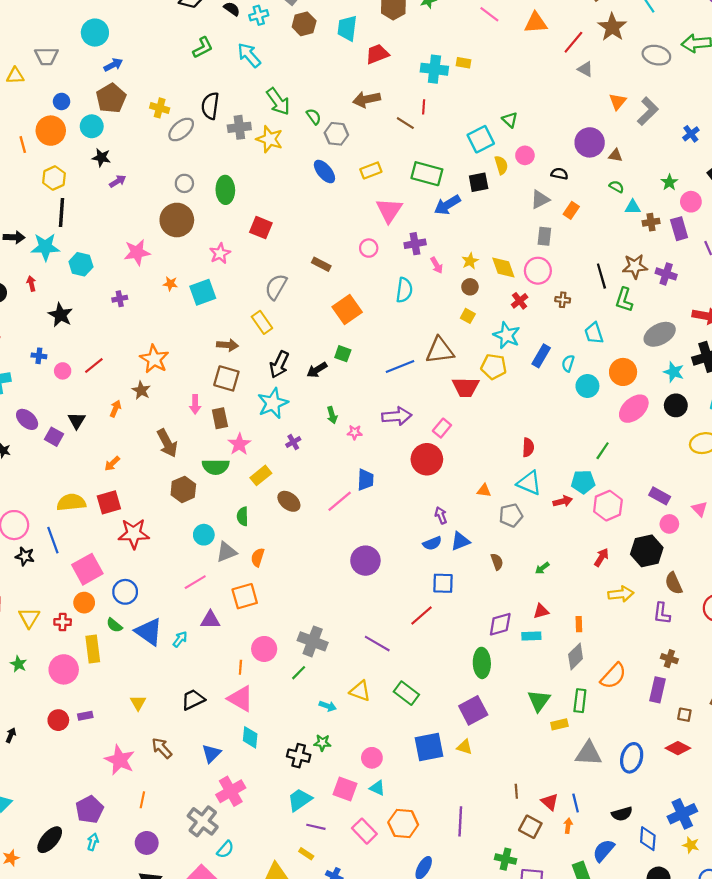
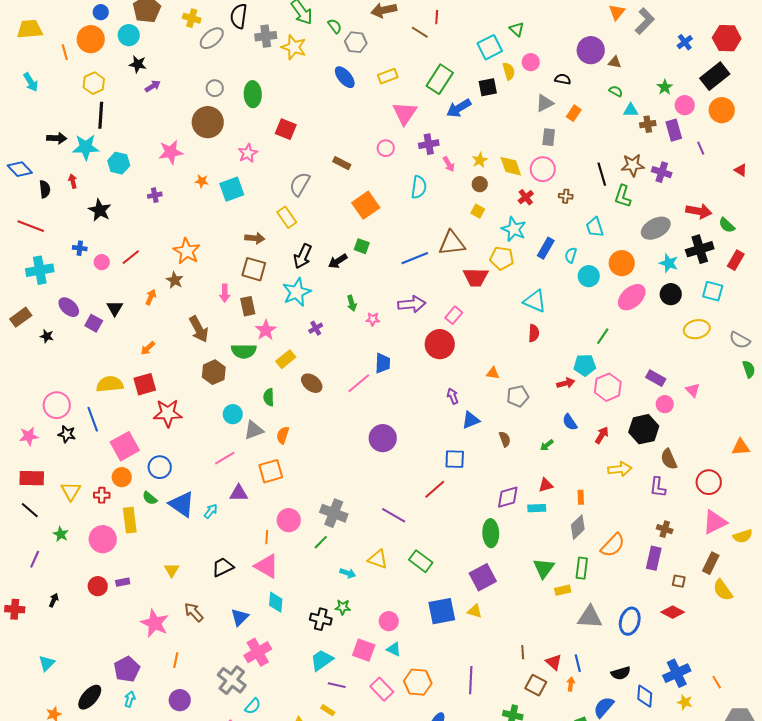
green rectangle: (427, 174) -> (440, 79), turned -72
cyan triangle: (529, 483) -> (535, 301), moved
blue semicircle: (432, 543) -> (570, 422), moved, turned 78

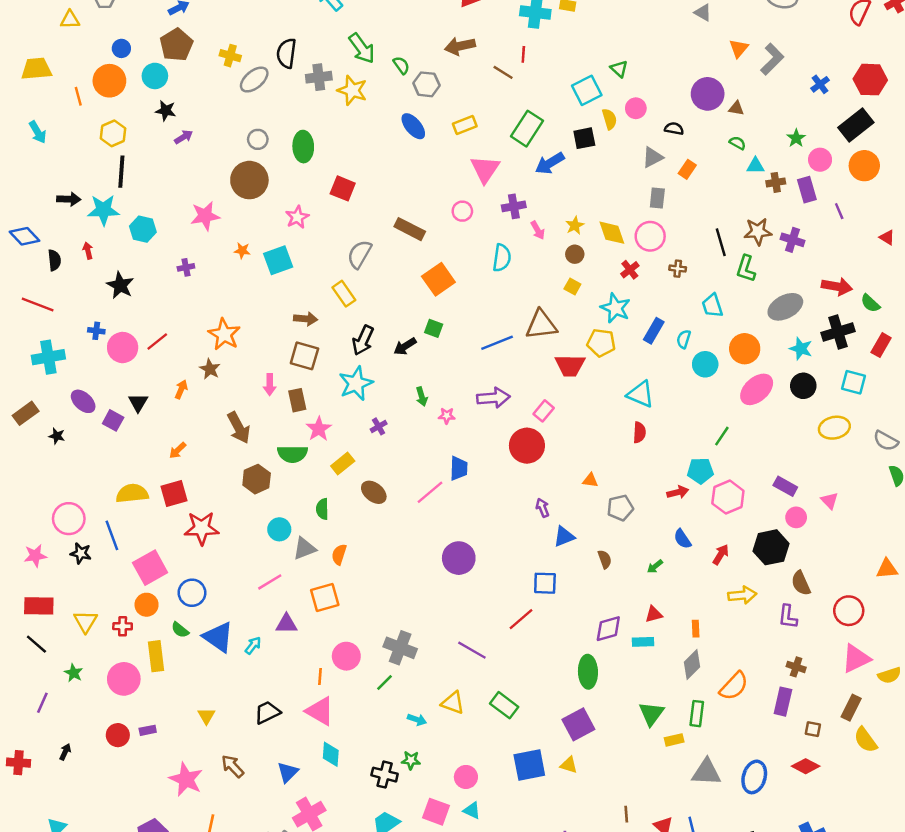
brown rectangle: (342, 163) -> (410, 229), size x1.4
pink circle: (102, 262) -> (123, 348), size x1.6

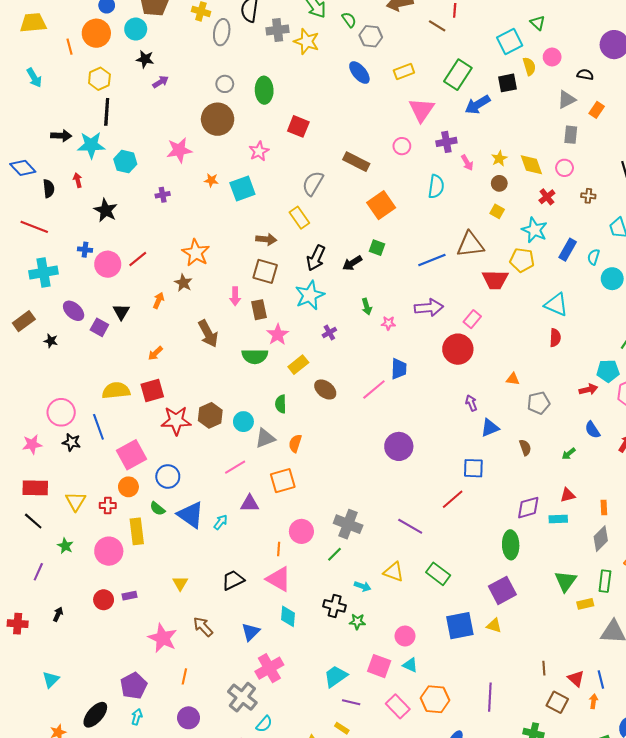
gray ellipse: (254, 80) -> (222, 32), turned -40
pink circle: (650, 236) -> (565, 168), size x0.7
brown hexagon: (257, 479) -> (210, 415), moved
black cross: (385, 775) -> (335, 606), moved

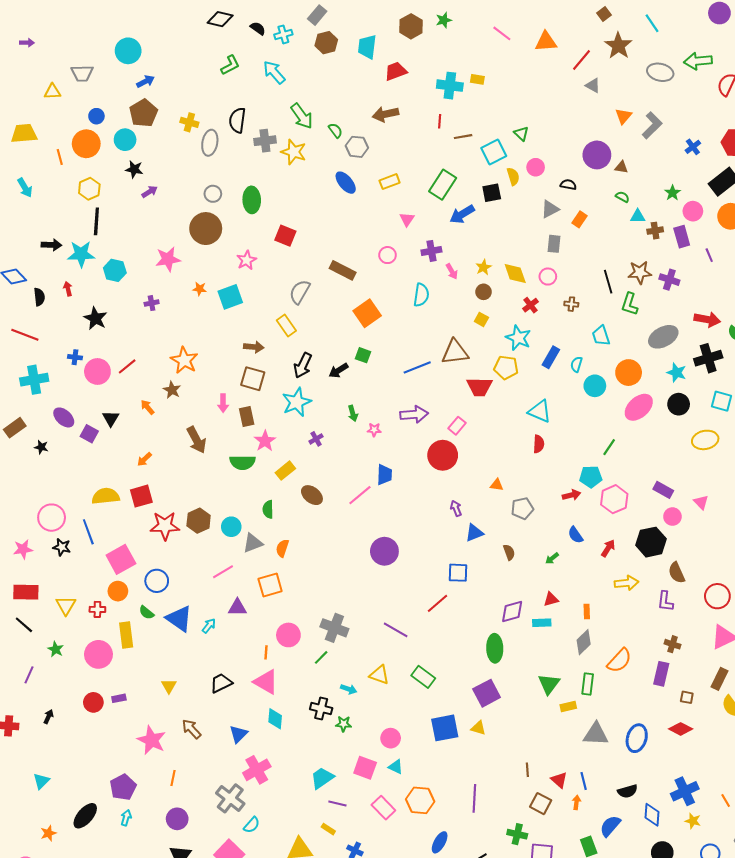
brown line: (437, 26) -> (463, 137), moved, turned -42
pink triangle: (422, 110) -> (407, 219), size x0.6
orange arrow: (158, 300) -> (148, 407), turned -63

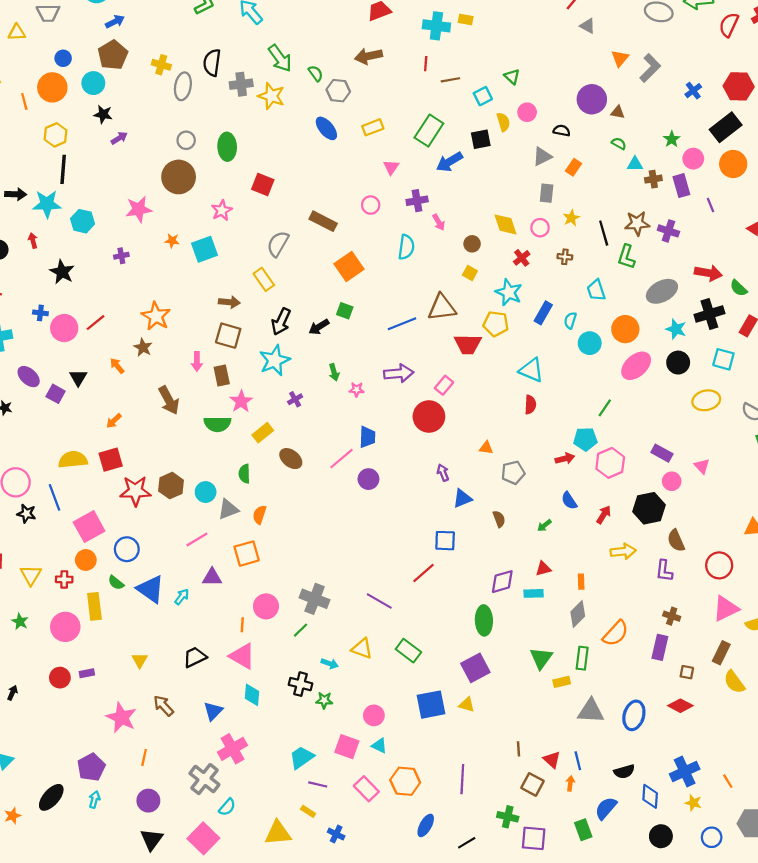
cyan square: (494, 152) -> (483, 96), size x0.7
yellow star: (484, 267) -> (571, 218), moved
purple circle: (384, 551) -> (368, 479), moved, size x0.7

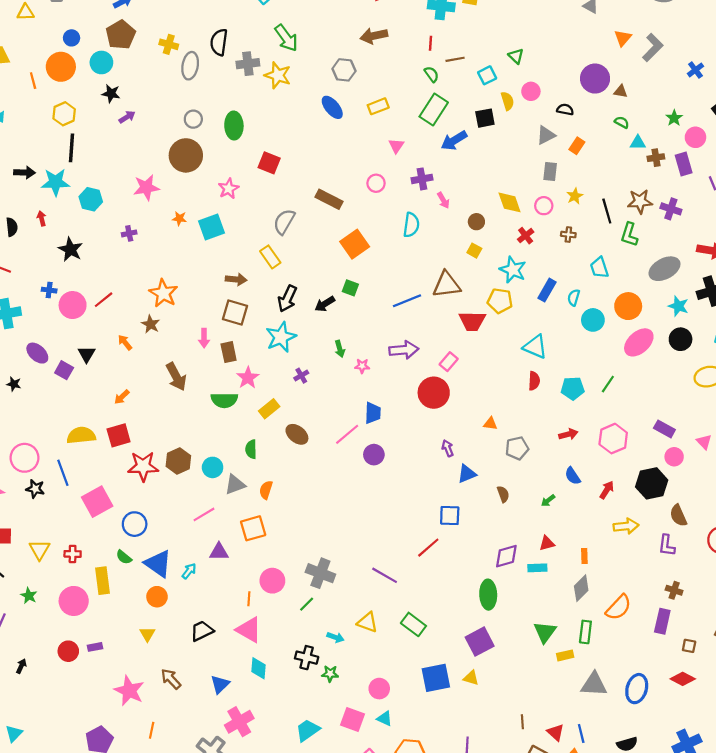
green semicircle: (316, 73) -> (432, 74), moved
cyan pentagon: (585, 439) -> (573, 388), moved
orange circle: (86, 560) -> (157, 597), moved

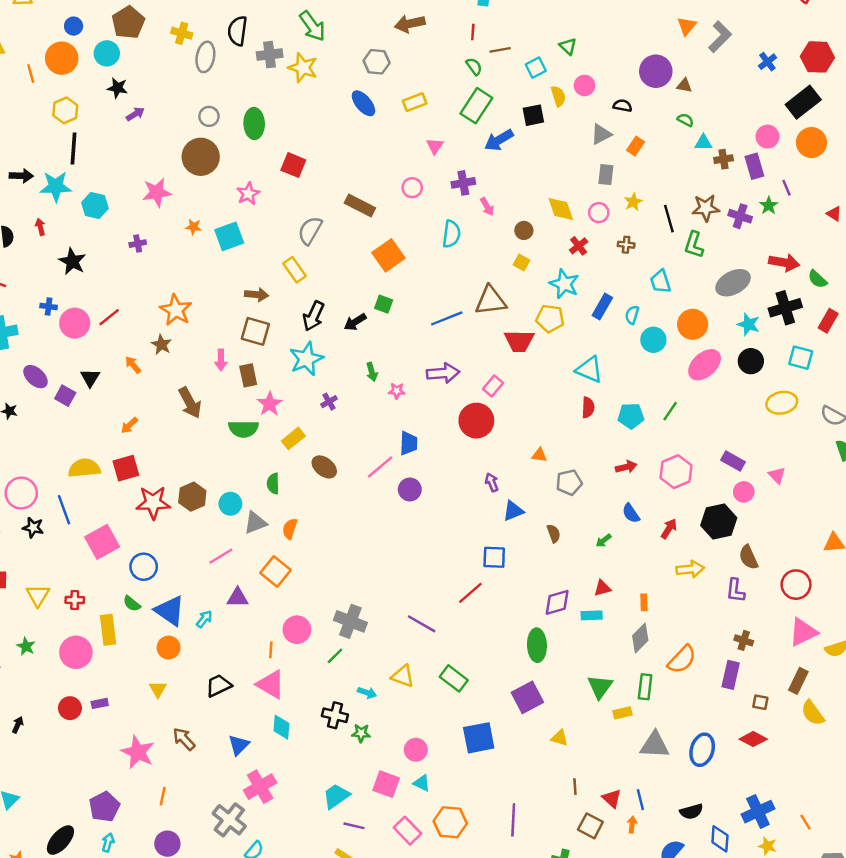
green star: (674, 118) -> (769, 205), moved
orange square: (253, 528) -> (276, 571), turned -35
yellow triangle: (471, 678) -> (560, 738), moved

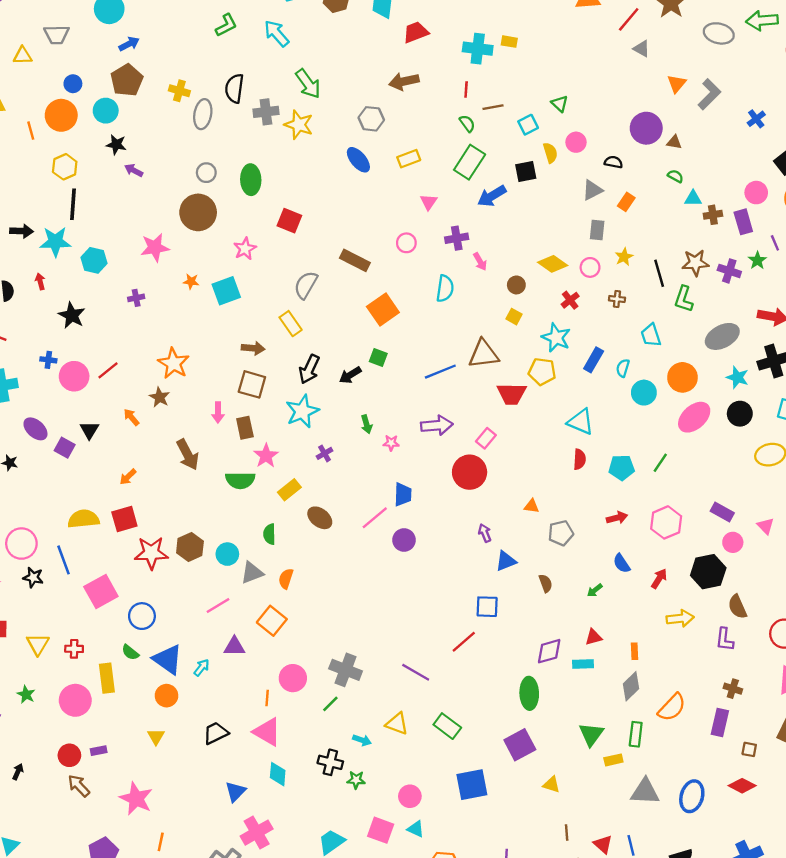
purple arrow: (135, 114) -> (134, 170), turned -120
yellow diamond: (561, 209) -> (553, 264), turned -36
brown arrow: (184, 739) -> (79, 786), moved

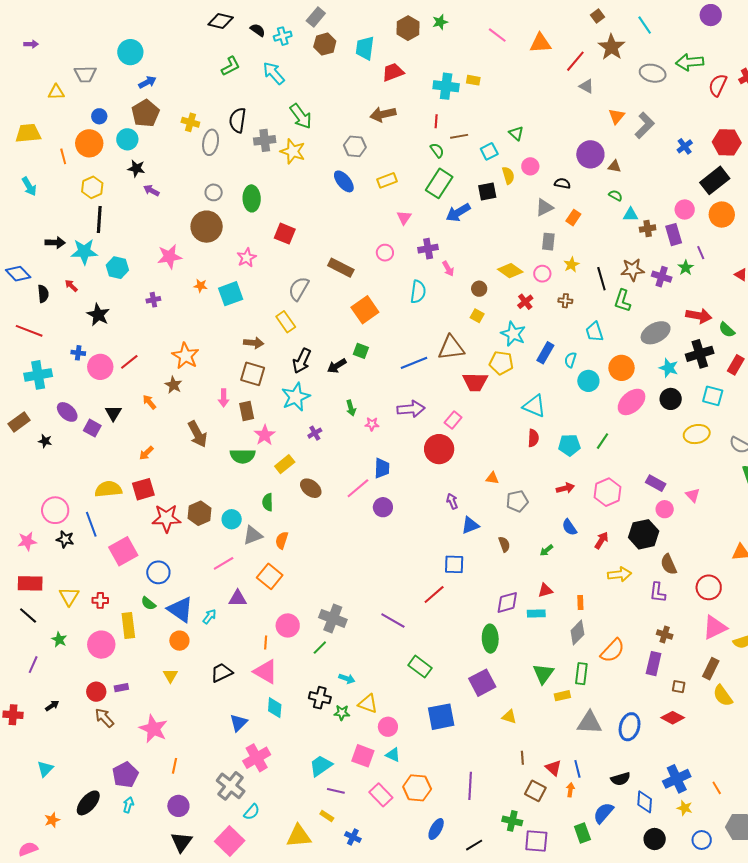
red arrow: (40, 281) -> (71, 286), turned -32
yellow triangle: (397, 724) -> (368, 704), moved
black arrow: (18, 772) -> (52, 706), turned 32

